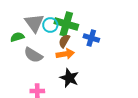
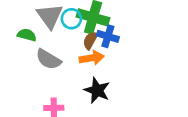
green semicircle: (17, 37) -> (27, 35), turned 32
blue cross: (91, 38) -> (108, 36), moved

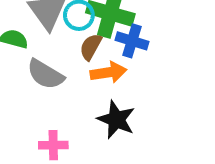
brown semicircle: (90, 40) -> (91, 47), moved

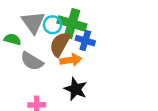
brown semicircle: (91, 47) -> (60, 44), size x1.5

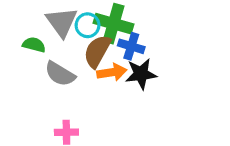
black star: (76, 89) -> (141, 74), moved, turned -30

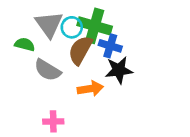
orange arrow: (112, 72) -> (90, 89), moved

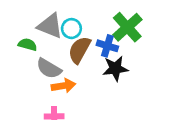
gray triangle: (49, 24) -> (50, 26), turned -32
green cross: (95, 26) -> (127, 27), moved, turned 32
orange arrow: (90, 89) -> (63, 86), moved

